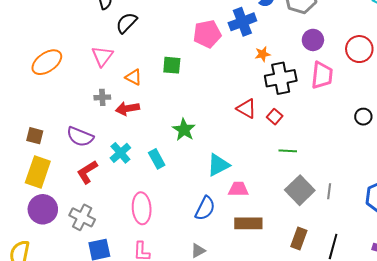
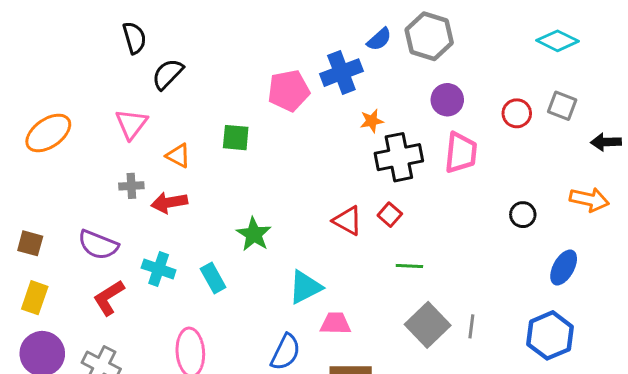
red circle: (359, 49) -> (517, 113), size x0.7
red triangle: (246, 108) -> (348, 221), moved
cyan cross: (120, 153) -> (159, 269), turned -30
yellow rectangle: (38, 172) -> (35, 298), size x0.7

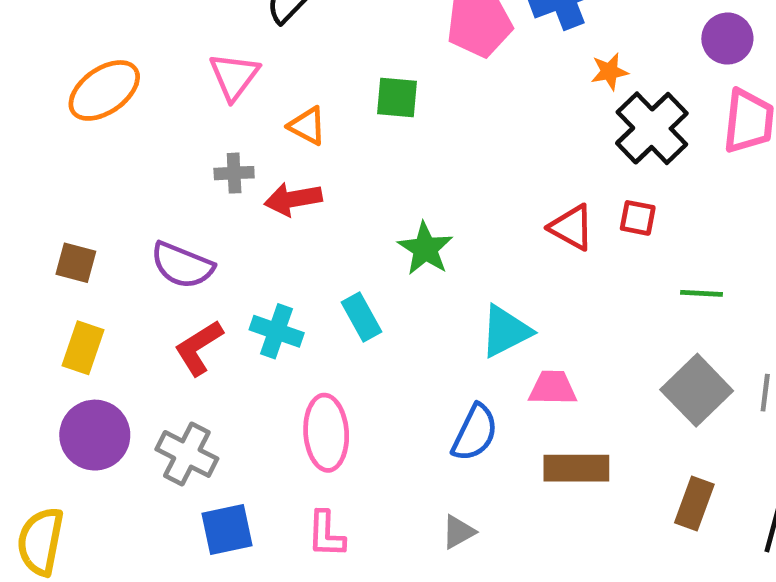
black cross: (399, 157) -> (652, 128), turned -33
red square: (390, 215) -> (638, 218), turned -30
green line: (409, 266) -> (701, 293), moved
cyan cross: (159, 269) -> (277, 331), moved

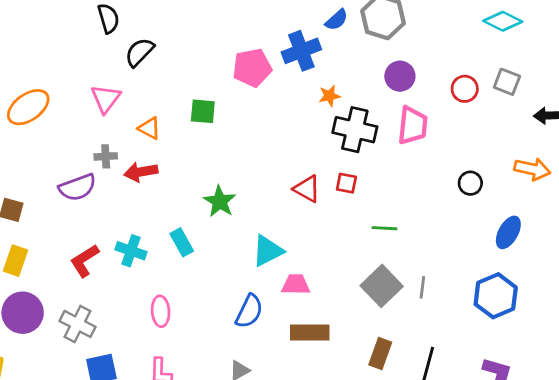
black cross: (652, 128) -> (355, 130), turned -33
purple semicircle: (182, 265) -> (77, 187), moved, turned -42
pink ellipse: (326, 433) -> (161, 311), size x0.7

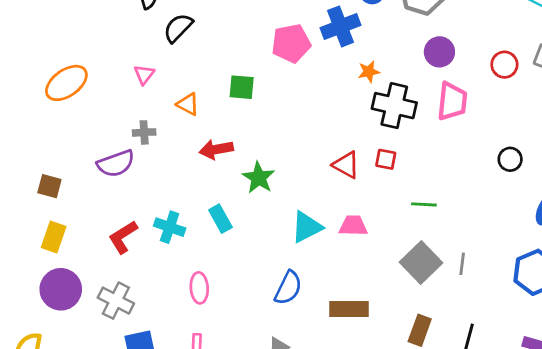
pink triangle: (106, 99) -> (144, 74), size x0.7
red arrow: (141, 172) -> (216, 149), moved
pink trapezoid: (296, 285) -> (353, 226), moved

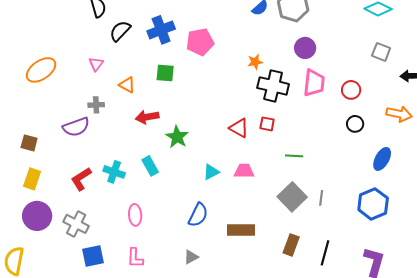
blue cross: (341, 26) -> (161, 30), moved
red circle: (504, 65) -> (351, 90), moved
cyan triangle: (307, 227) -> (211, 172), size x0.7

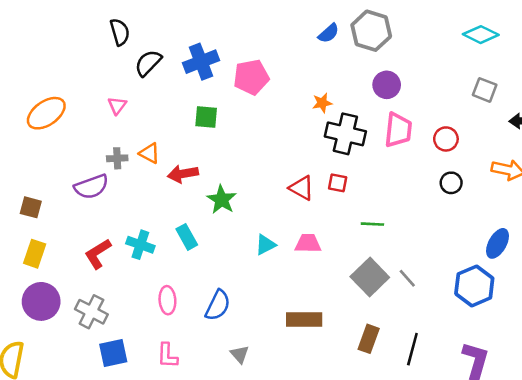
orange triangle: (127, 85) -> (149, 153), moved
blue ellipse: (382, 159) -> (498, 243), moved
gray line: (321, 198) -> (407, 278), turned -49
blue semicircle: (198, 215) -> (218, 305), moved
gray triangle: (191, 257) -> (240, 354), turned -42

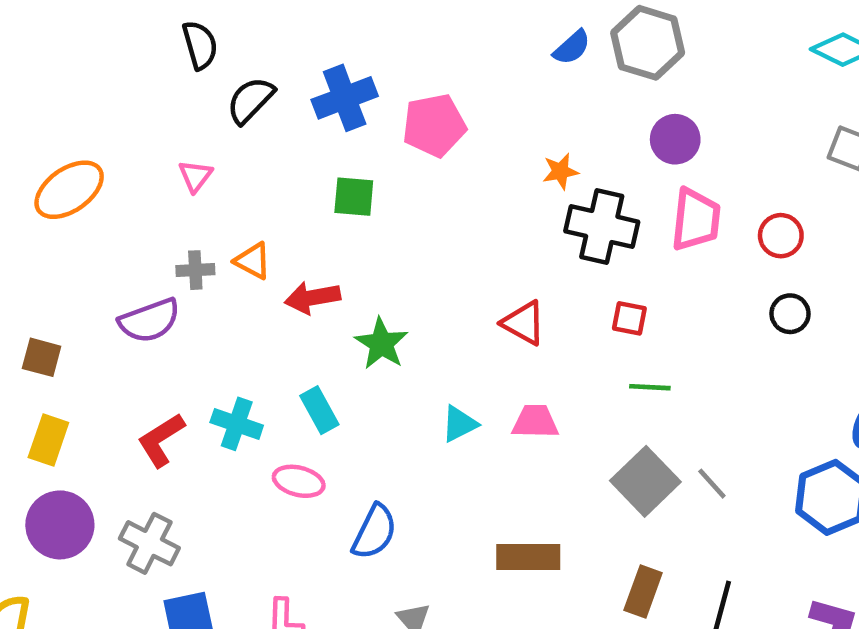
red square: (338, 183) -> (629, 318), moved
pink ellipse: (167, 300) -> (299, 481), moved, turned -72

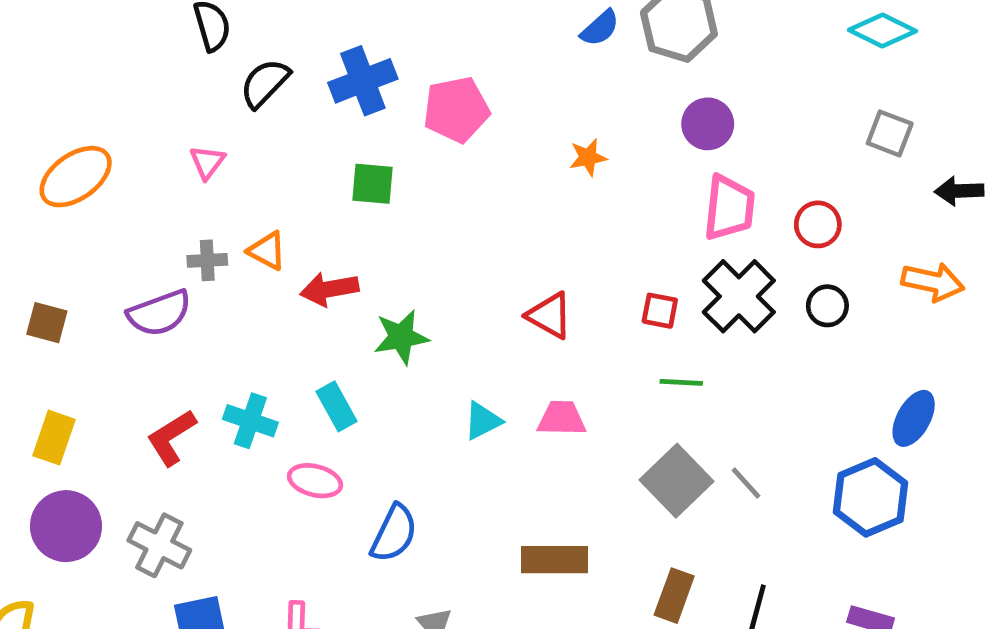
black cross: (602, 226) -> (739, 296), moved, turned 32
green star: (381, 344) -> (401, 337), turned 30
brown square: (42, 357) -> (47, 323), moved

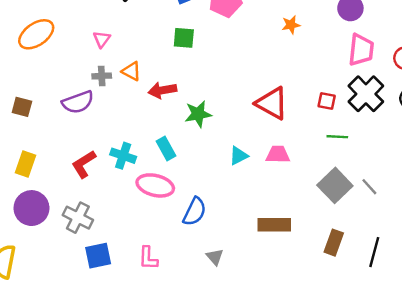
pink triangle: (207, 162) -> (102, 39), moved
red triangle: (550, 315) -> (272, 103), size x1.4
pink ellipse: (315, 481) -> (155, 185), size x1.4

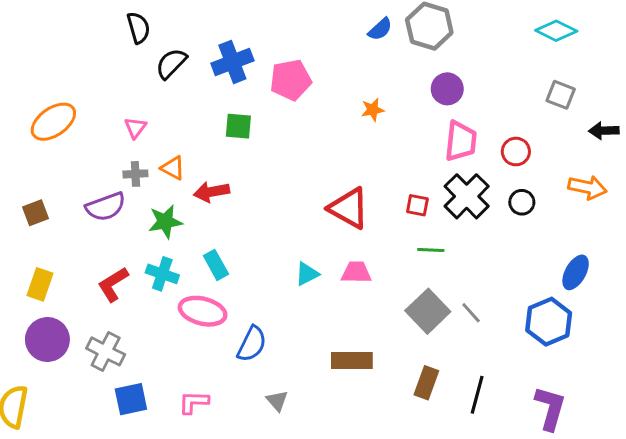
brown square: (22, 107) -> (35, 213), turned -36
green star: (198, 114) -> (165, 222), moved
pink L-shape: (148, 258) -> (194, 402), turned 90

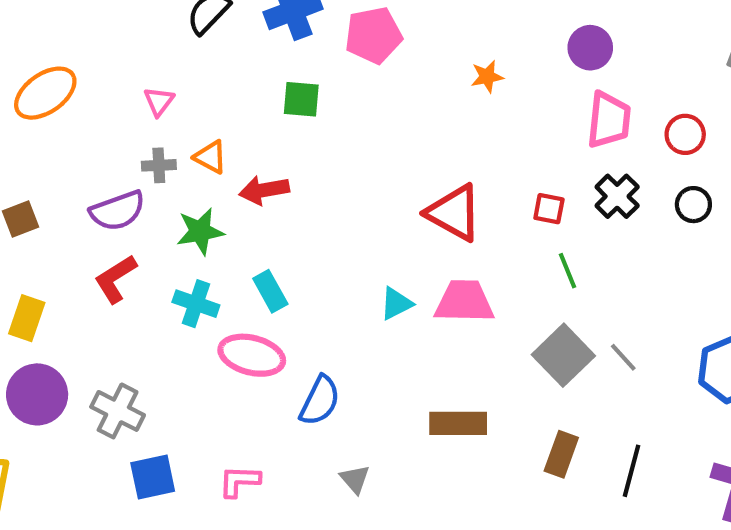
black cross: (467, 196) -> (617, 196), size x0.7
green line: (431, 250) -> (568, 271), turned 65
pink trapezoid: (356, 272) -> (464, 302), size x1.4
red L-shape: (113, 284) -> (115, 279), moved

